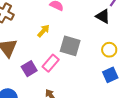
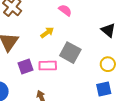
pink rectangle: (51, 63) -> (48, 66), turned 36

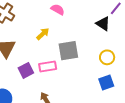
gray square: (70, 53) -> (68, 51), turned -30

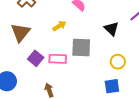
black triangle: (103, 24) -> (111, 29), moved
purple square: (26, 70) -> (36, 58), turned -35

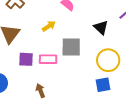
purple square: (36, 58) -> (26, 59), turned -35
yellow circle: (118, 62) -> (108, 60), size x1.5

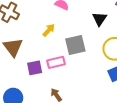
black triangle: (101, 27) -> (100, 19), turned 35

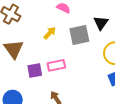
gray square: (75, 45) -> (79, 35), moved

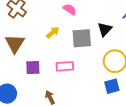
pink rectangle: (56, 65) -> (65, 66), moved

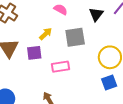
black triangle: (105, 29) -> (96, 14), moved
purple square: (33, 67) -> (34, 53), moved

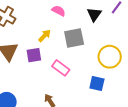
pink rectangle: (61, 67) -> (61, 68), turned 48
blue square: (109, 82) -> (97, 84), moved, turned 35

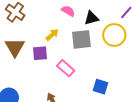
black triangle: (94, 14) -> (92, 18), moved, turned 35
yellow circle: (110, 57) -> (114, 35), moved

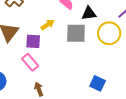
pink rectangle: (66, 68) -> (30, 62), moved
blue square: (101, 87) -> (98, 83), moved

